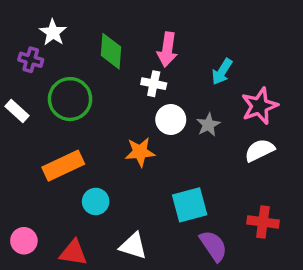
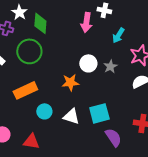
green diamond: (111, 51) -> (40, 23), moved
white cross: (154, 84) -> (104, 10), moved
white triangle: (133, 246) -> (71, 116), moved

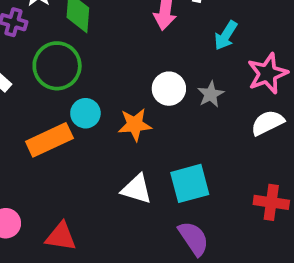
cyan circle: (44, 111) -> (85, 113), moved
purple semicircle: (113, 137) -> (194, 238), moved

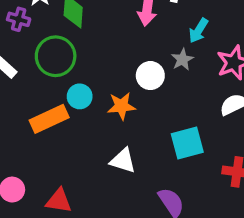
gray star: (211, 94) -> (182, 59), moved
cyan square: (190, 183) -> (187, 143), moved

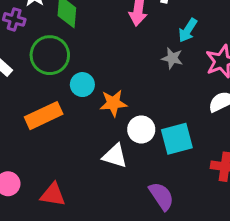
gray star: (182, 59) -> (172, 58), turned -30
white circle: (150, 76) -> (141, 129), moved
cyan circle: (80, 96) -> (82, 85), moved

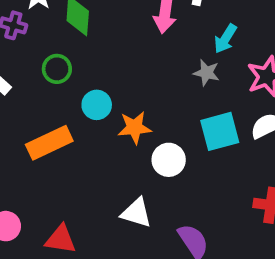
green circle: (50, 55) -> (57, 69), size x0.6
cyan square: (177, 139) -> (220, 131), moved
white triangle: (115, 156) -> (136, 213), moved

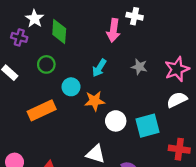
cyan arrow: (225, 39) -> (99, 68), moved
cyan square: (220, 131) -> (147, 126), moved

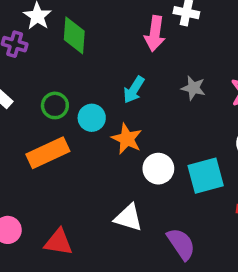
green circle: (46, 64) -> (55, 105), moved
orange star: (95, 101) -> (127, 139), turned 30

